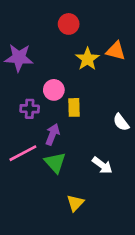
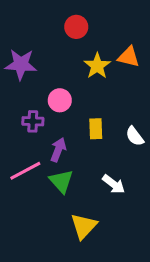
yellow rectangle: (74, 107) -> (96, 129), moved
yellow triangle: (75, 203) -> (84, 226), size x1.4

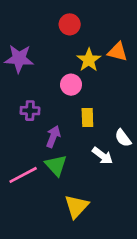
pink circle: (60, 100) -> (71, 85), moved
white semicircle: (135, 136) -> (123, 138), moved
pink line: (25, 171) -> (23, 175), moved
white arrow: (114, 184) -> (102, 156), moved

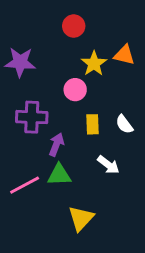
purple cross: (30, 111) -> (32, 117), size x1.5
white semicircle: (123, 138) -> (124, 124), moved
green triangle: (56, 165) -> (59, 175), turned -50

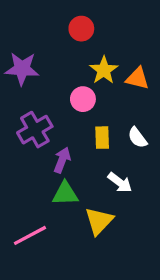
orange triangle: (124, 55) -> (137, 78), moved
purple cross: (32, 117) -> (35, 130), turned -32
pink line: (25, 185) -> (30, 235), moved
yellow triangle: (81, 218) -> (99, 221), moved

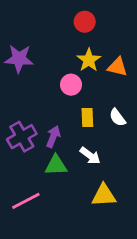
red circle: (81, 29) -> (85, 22), moved
purple cross: (35, 130) -> (22, 137), moved
white arrow: (120, 182) -> (90, 156), moved
yellow triangle: (99, 221) -> (104, 195), moved, turned 44

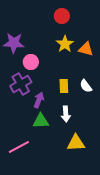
pink circle: (71, 85) -> (31, 62), moved
purple cross: (22, 137) -> (21, 84), moved
white arrow: (90, 156) -> (66, 114), turned 49

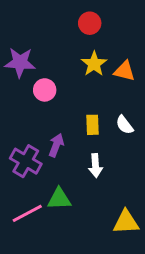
purple cross: (21, 84) -> (26, 161), moved, turned -30
green triangle: (41, 121) -> (59, 199), moved
yellow triangle: (76, 143) -> (126, 222), moved

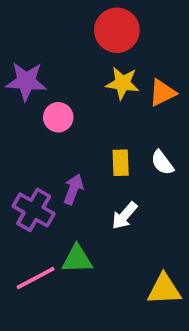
red circle: (90, 23) -> (117, 30), size x1.5
yellow star: (94, 64) -> (123, 83), turned -30
orange triangle: (125, 71) -> (162, 93), turned -40
white arrow: (95, 165) -> (124, 216), turned 45

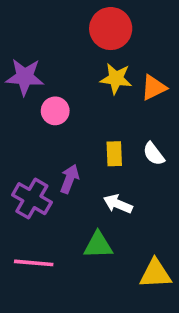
white arrow: (124, 216) -> (118, 204), turned 72
green triangle: (77, 259) -> (98, 245), moved
pink line: (36, 278) -> (34, 263), turned 33

